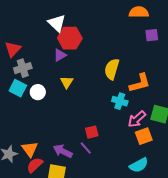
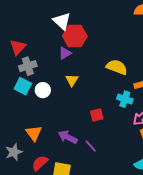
yellow semicircle: (112, 69) -> (117, 67), turned 95
red square: (92, 132) -> (97, 115), moved
orange triangle: (30, 149) -> (34, 133), moved
purple arrow: (63, 151) -> (68, 137), moved

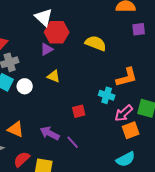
yellow semicircle: (117, 67) -> (96, 43), moved
yellow triangle: (72, 80) -> (54, 76), turned -40
orange triangle: (34, 133) -> (16, 129), turned -30

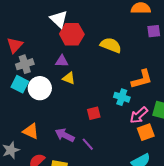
purple triangle: (47, 49) -> (62, 61), moved, turned 32
white circle: (25, 86) -> (40, 88), size x1.5

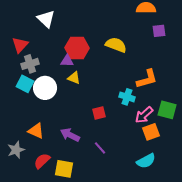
white triangle: (59, 19) -> (46, 19), moved
red hexagon: (72, 34) -> (77, 48), moved
purple line: (88, 144) -> (100, 148), moved

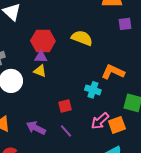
purple triangle: (67, 61) -> (41, 57), moved
orange L-shape: (147, 79) -> (113, 72), turned -140
pink arrow: (144, 115) -> (100, 121), moved
purple line: (100, 148) -> (66, 131), moved

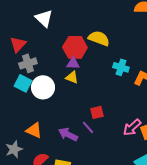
yellow semicircle: (82, 38) -> (99, 38), moved
cyan cross: (93, 90) -> (121, 67), moved
purple line: (66, 131) -> (88, 127), moved

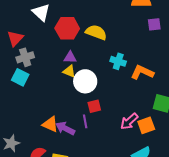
red hexagon: (75, 47) -> (67, 28), moved
white circle: (43, 87) -> (85, 81), moved
purple line: (88, 127) -> (85, 121), turned 32
orange triangle: (34, 130) -> (50, 124), moved

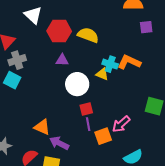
yellow triangle: (69, 71) -> (102, 74), moved
orange L-shape: (142, 72) -> (129, 62), moved
purple line: (85, 121) -> (88, 124), moved
orange square: (146, 125) -> (103, 136), moved
purple arrow: (65, 128) -> (59, 143), moved

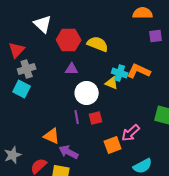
purple line: (88, 124) -> (77, 117), moved

